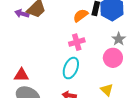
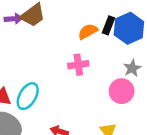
purple arrow: (22, 14) -> (13, 19), turned 152
cyan ellipse: (71, 68) -> (28, 96), moved

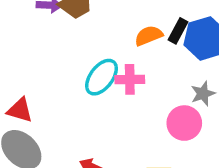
cyan ellipse: (28, 96) -> (101, 77), moved

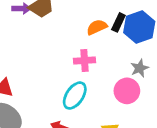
cyan ellipse: (101, 77) -> (75, 96), moved

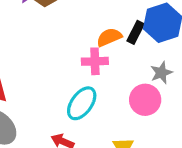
black rectangle: (118, 22) -> (136, 32), moved
orange semicircle: (97, 27) -> (109, 37), moved

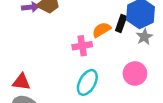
pink cross: (95, 61) -> (82, 46), moved
gray star: (161, 73) -> (144, 37), moved

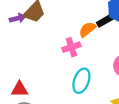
black rectangle: (121, 23) -> (105, 21), turned 49

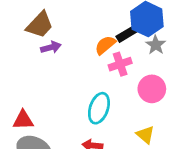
purple arrow: (18, 18) -> (51, 47), moved
pink cross: (71, 47) -> (120, 64), moved

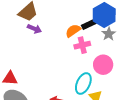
purple arrow: (51, 47) -> (34, 29), turned 32
cyan ellipse: (99, 108) -> (83, 84), moved

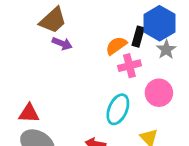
black rectangle: (89, 24) -> (138, 37), turned -48
cyan ellipse: (83, 84) -> (118, 109), moved

